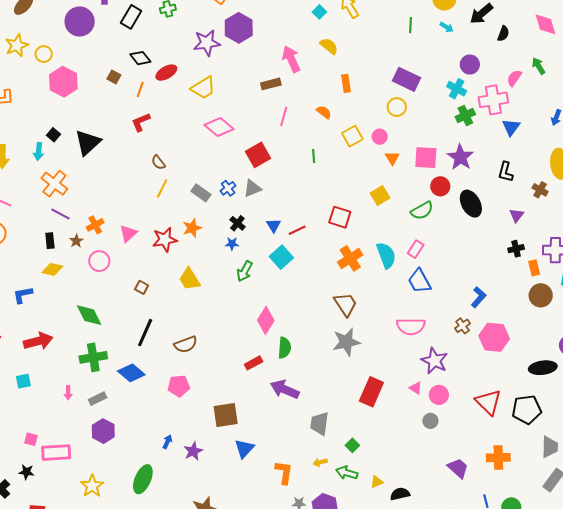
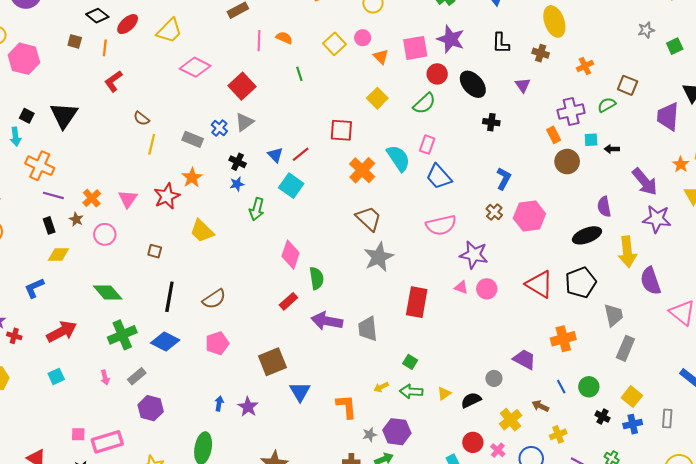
orange semicircle: (324, 112) -> (284, 38), moved
black cross: (516, 249) -> (491, 122), moved, turned 35
gray circle: (430, 421) -> (494, 378), moved
gray trapezoid: (319, 424) -> (368, 329), moved

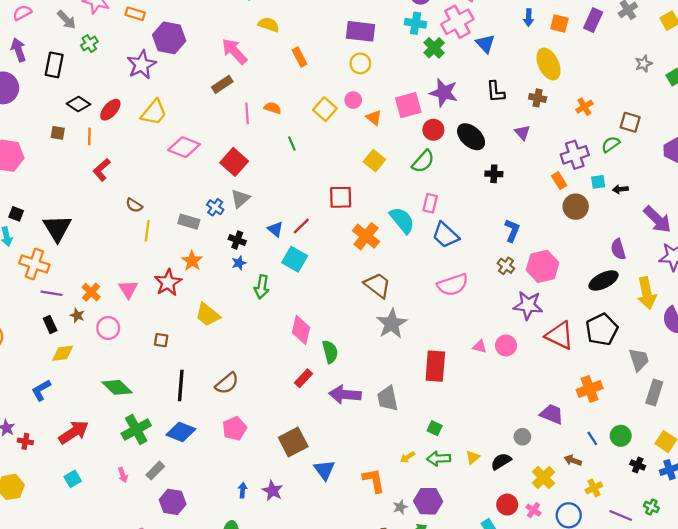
black triangle: (64, 115) -> (57, 228), moved
purple star: (474, 255) -> (528, 305), moved

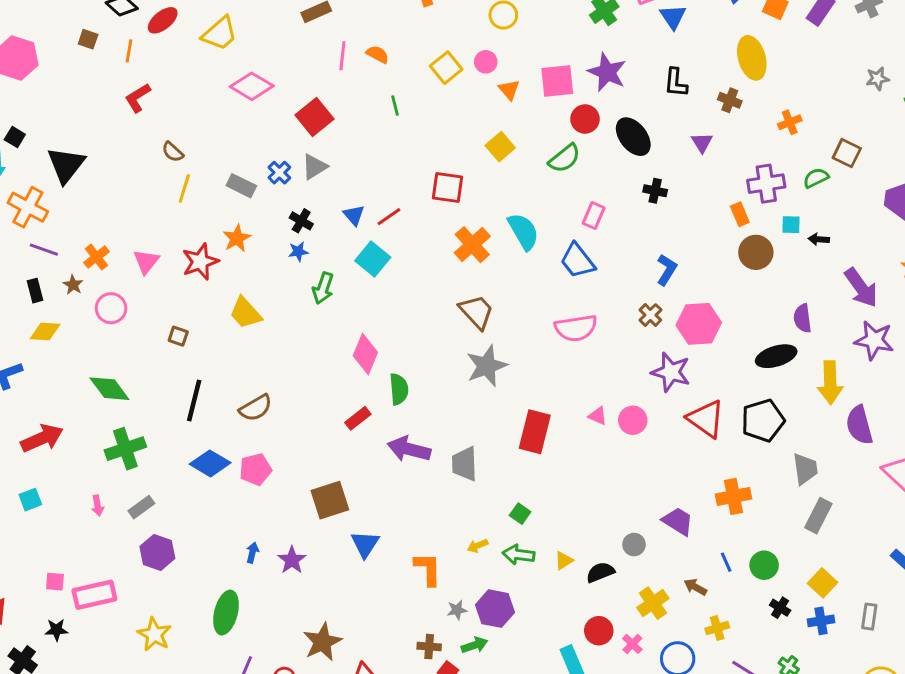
pink rectangle: (430, 203) -> (594, 216), moved
blue diamond: (181, 432) -> (210, 463), moved

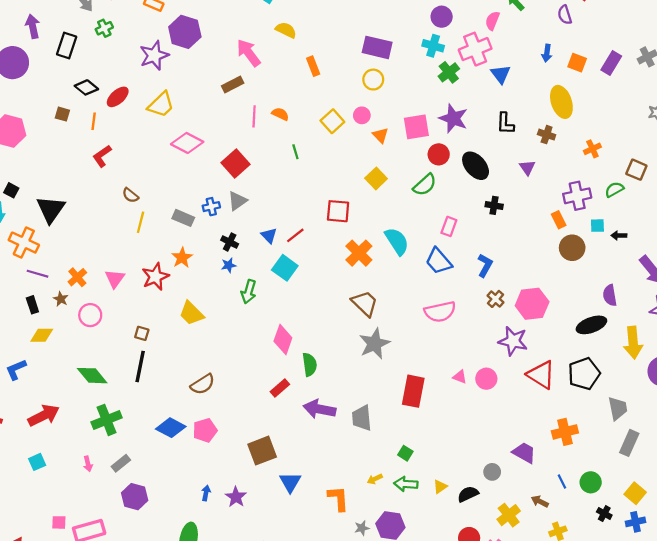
blue cross: (279, 173) -> (211, 207), turned 35
blue L-shape: (667, 270) -> (485, 265), moved
black line: (194, 400) -> (140, 366), moved

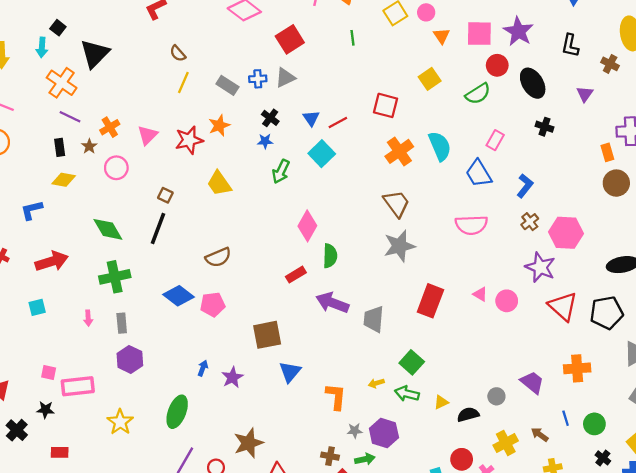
green square: (405, 453) -> (412, 362), size x1.5
gray rectangle: (121, 463) -> (122, 323), turned -66

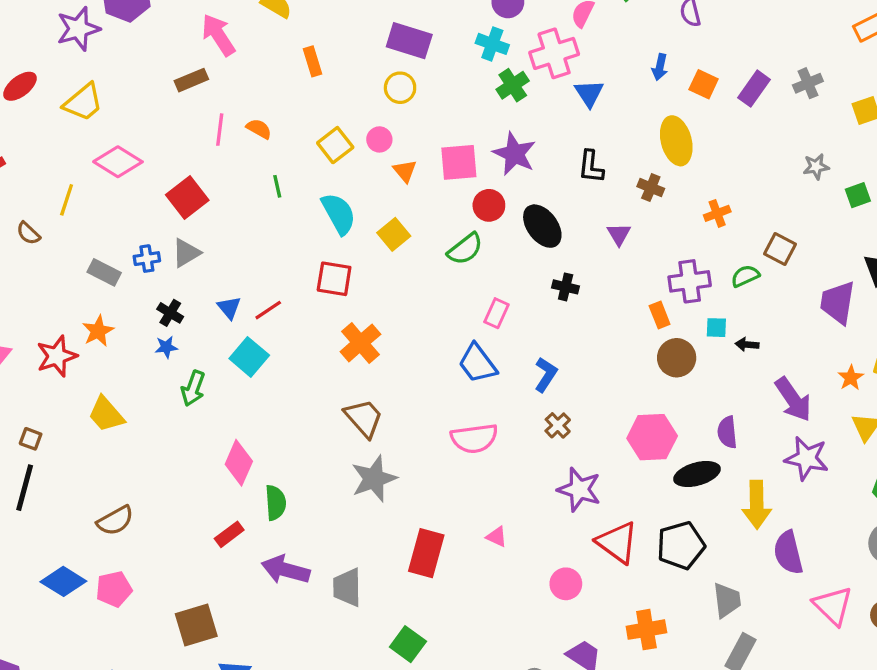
yellow line: (183, 82) -> (67, 200), moved
cyan semicircle: (440, 146) -> (339, 214), moved
pink hexagon: (566, 233) -> (652, 437), moved
pink circle: (507, 301) -> (566, 584), moved

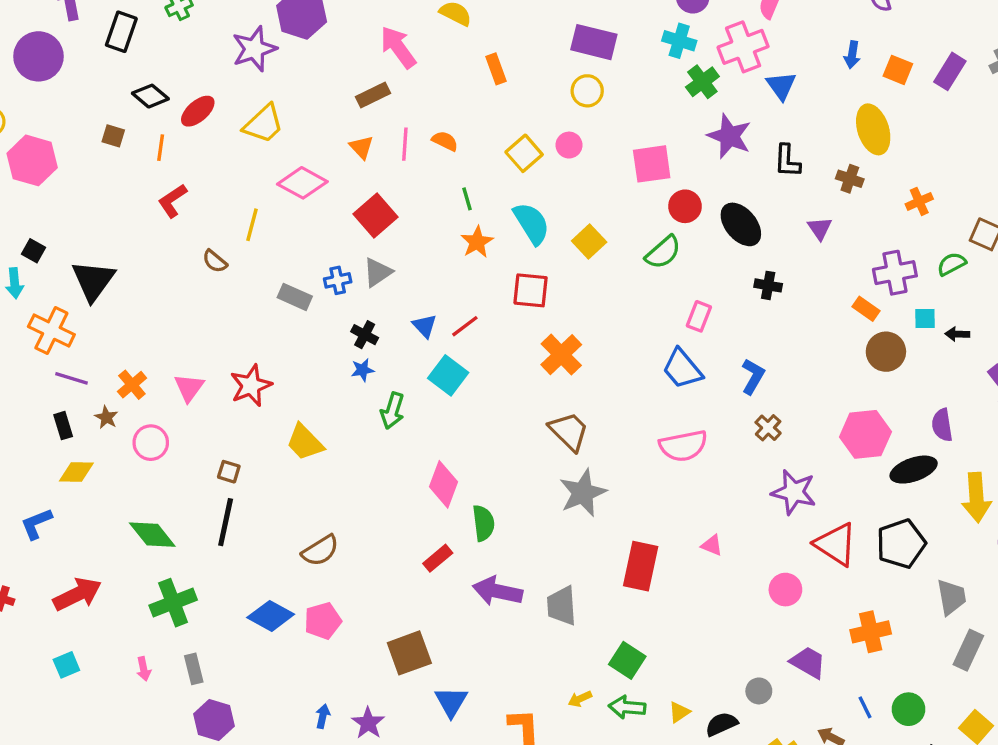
purple star: (514, 154) -> (729, 136), moved
orange triangle: (405, 171) -> (361, 147), moved
orange rectangle: (660, 315) -> (866, 309), turned -30
orange star: (98, 331) -> (477, 242), moved

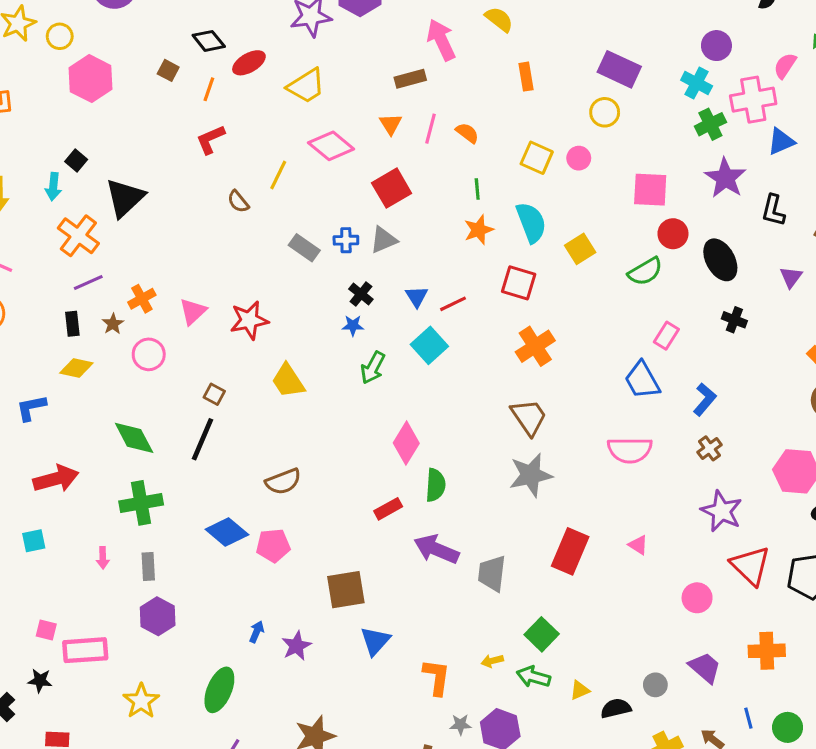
blue triangle: (781, 86) -> (781, 141), turned 32
yellow square: (524, 153) -> (537, 158), turned -36
purple line: (72, 378) -> (88, 283), turned -52

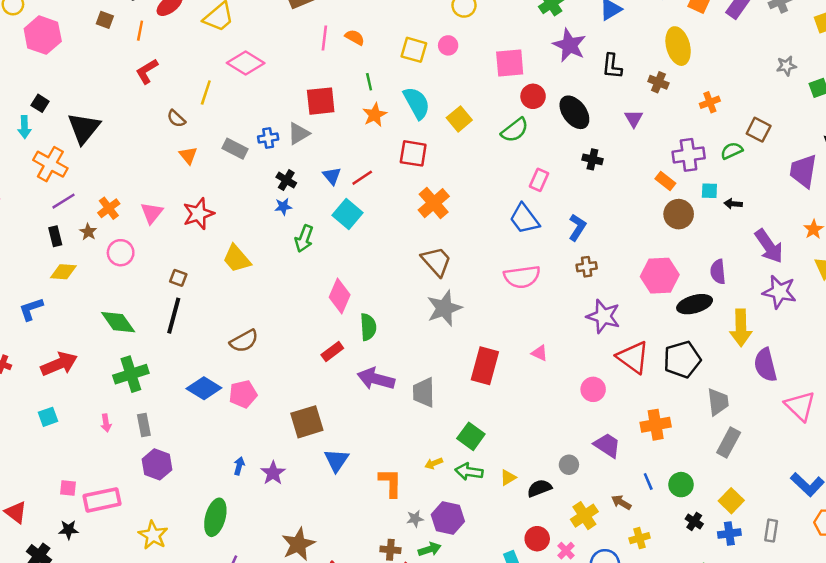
orange triangle: (391, 124) -> (188, 155), moved
red square: (392, 188) -> (321, 101), moved, turned 32
brown cross: (710, 448) -> (587, 267), turned 36

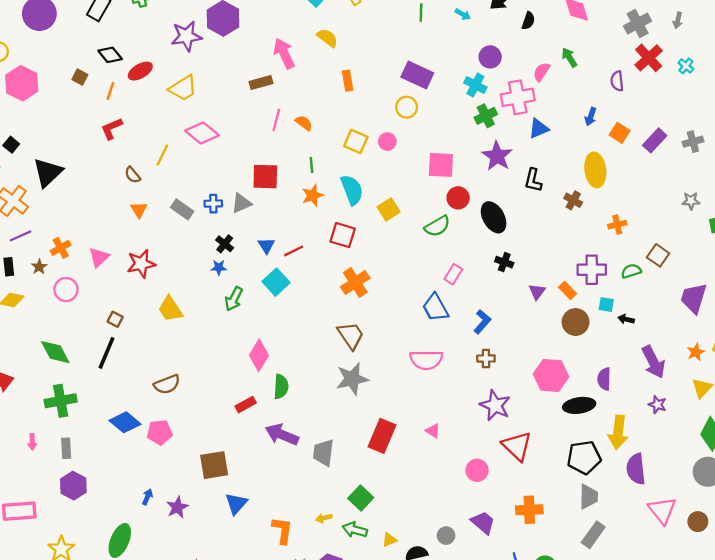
purple triangle: (634, 118) -> (537, 292), moved
purple star: (779, 292) -> (657, 405), size x0.6
black pentagon: (682, 359) -> (584, 457), moved

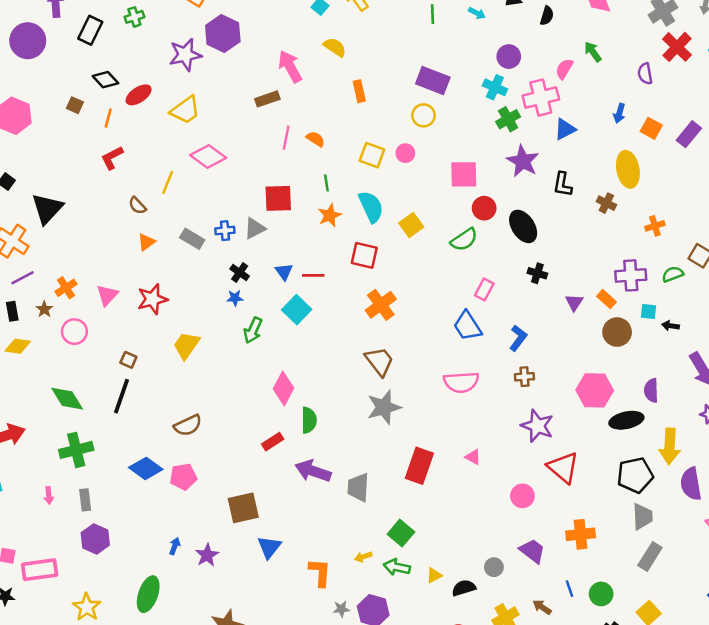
orange triangle: (139, 210) -> (146, 242), turned 30
red line: (294, 251) -> (313, 275), turned 30
yellow trapezoid: (170, 309) -> (186, 345), turned 72

